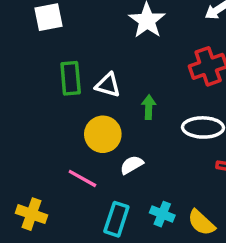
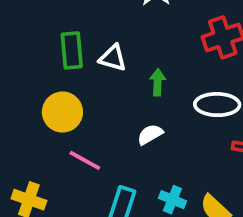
yellow circle: (103, 134) -> (62, 112), moved
white semicircle: (132, 165) -> (150, 134), moved

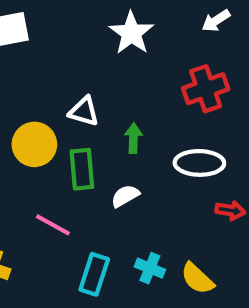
green rectangle: (72, 50) -> (82, 169), moved
yellow circle: (62, 112) -> (34, 144), moved

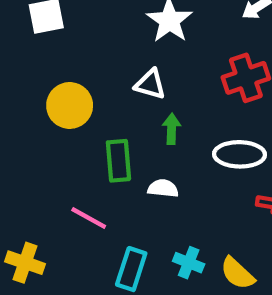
white triangle: (84, 111) -> (150, 84), moved
yellow circle: (34, 144) -> (70, 105), moved
white semicircle: (125, 196) -> (163, 188), turned 36

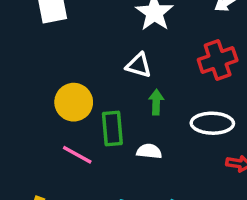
yellow circle: (70, 105) -> (74, 102), moved
pink line: (89, 218) -> (77, 155), moved

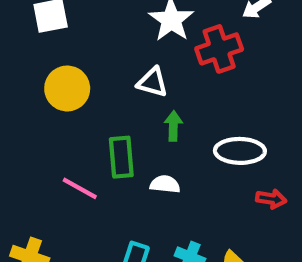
red cross: (218, 60) -> (219, 49), moved
yellow circle: (74, 102) -> (67, 88), moved

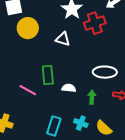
yellow circle: (67, 88) -> (28, 28), moved
green arrow: (173, 126) -> (92, 97), moved

